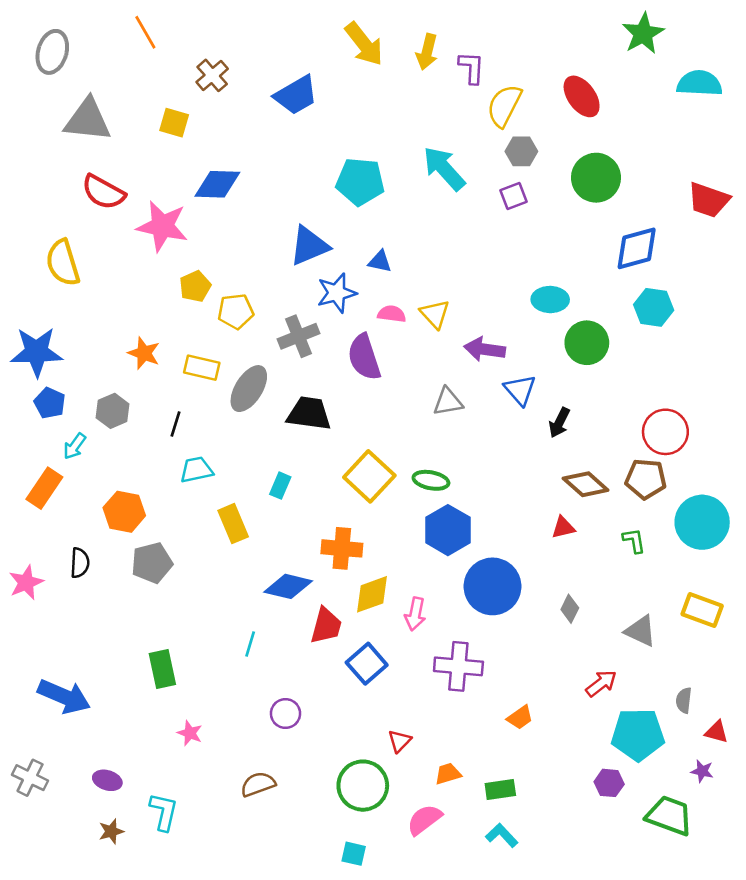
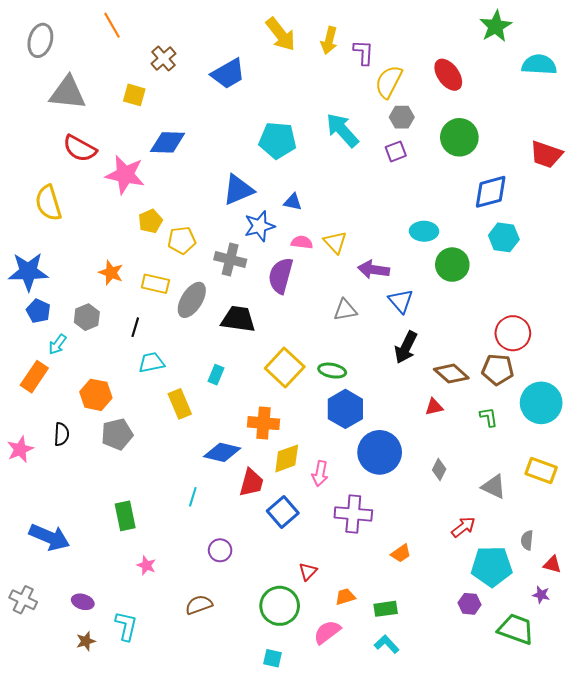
gray cross: (299, 336) -> (230, 259), turned 36
purple semicircle: (364, 357) -> (281, 276), turned 33
black arrow: (559, 423) -> (406, 347), moved, size x1.4

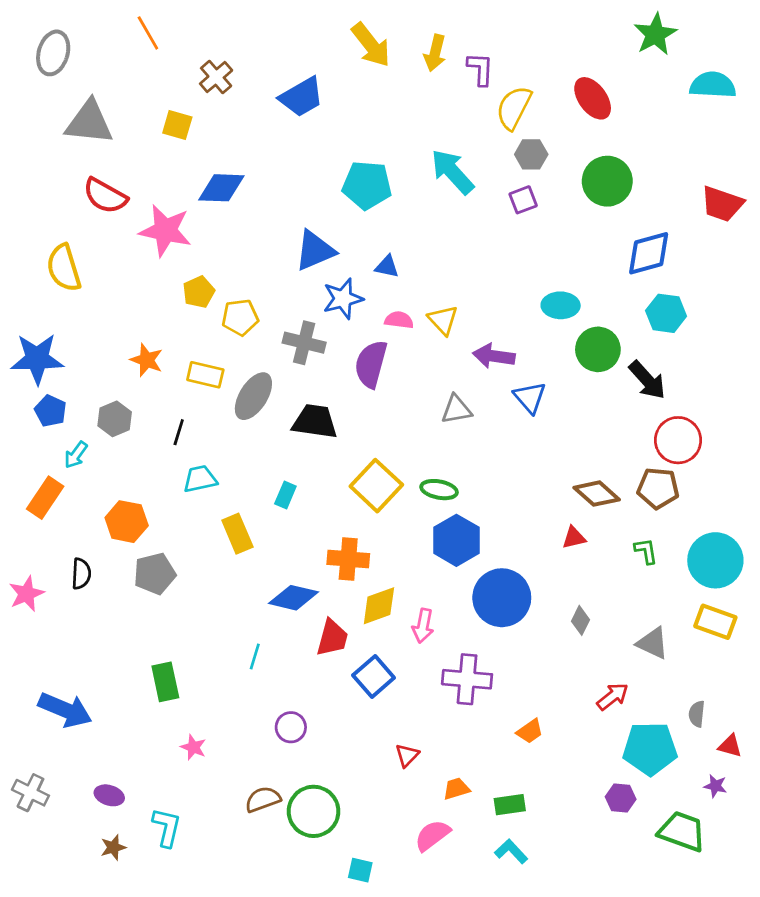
black arrow: (406, 347) -> (647, 380), moved, turned -68
cyan circle: (541, 403) -> (715, 560), moved
green circle: (280, 606) -> (314, 811), moved

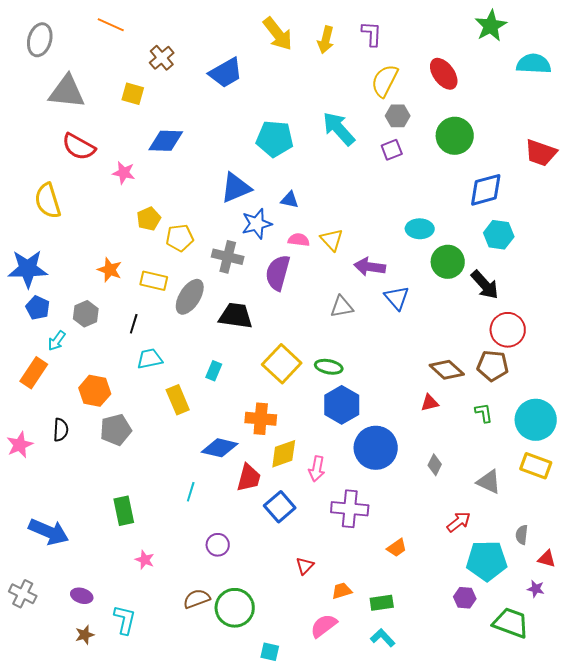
orange line: (148, 33) -> (111, 25), turned -36
purple L-shape: (480, 69) -> (372, 34), moved
pink star: (165, 231) -> (124, 173), size x0.6

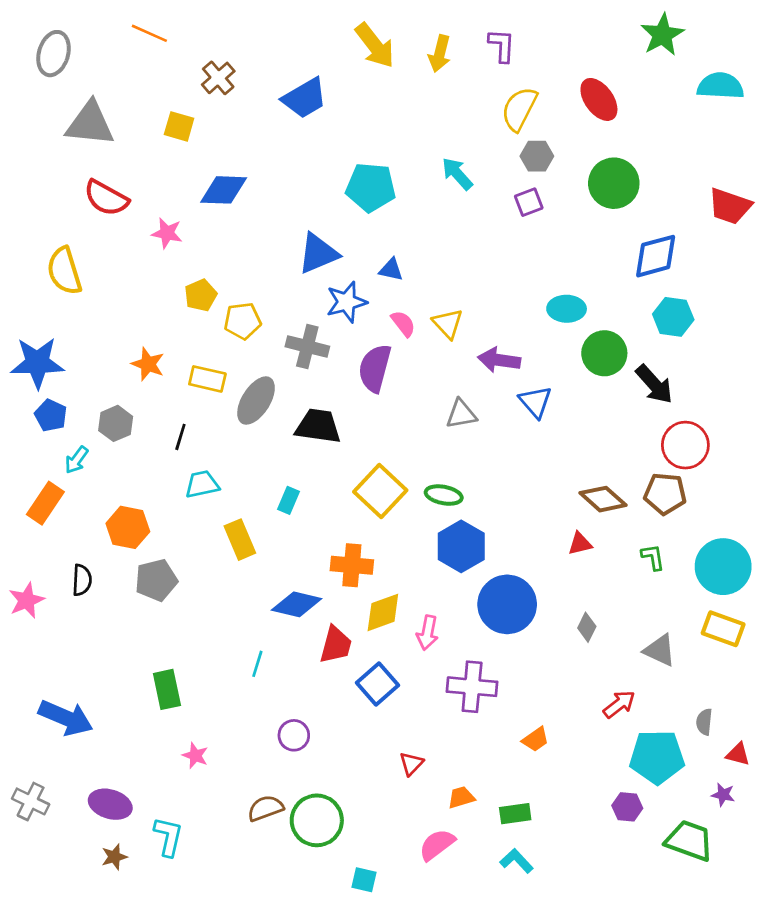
cyan arrow: (339, 129) -> (457, 174), size x0.7
pink semicircle: (299, 240) -> (403, 324), turned 45
purple ellipse: (82, 596) -> (110, 804), size x1.4

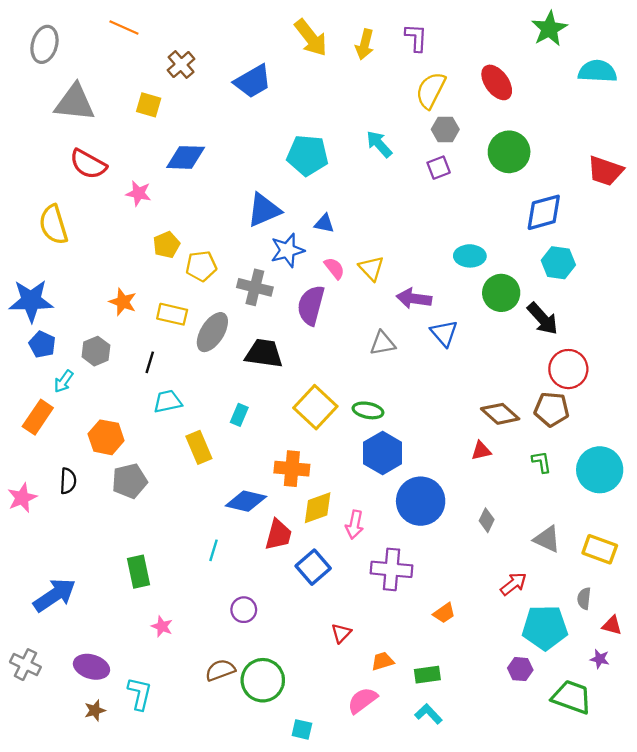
yellow rectangle: (723, 629) -> (600, 549), moved
blue arrow: (66, 718) -> (55, 595), turned -57

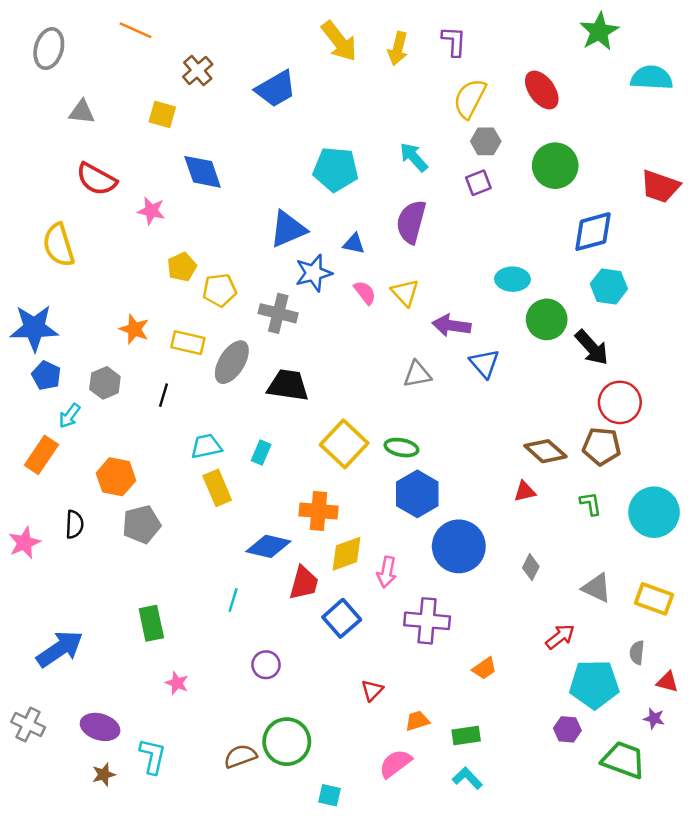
gray triangle: (75, 103) -> (82, 112), size x0.6
blue diamond: (186, 157) -> (203, 172), turned 69
purple semicircle: (311, 305) -> (411, 222), moved
cyan trapezoid: (168, 401) -> (206, 446), moved
brown semicircle: (220, 670) -> (240, 756), moved

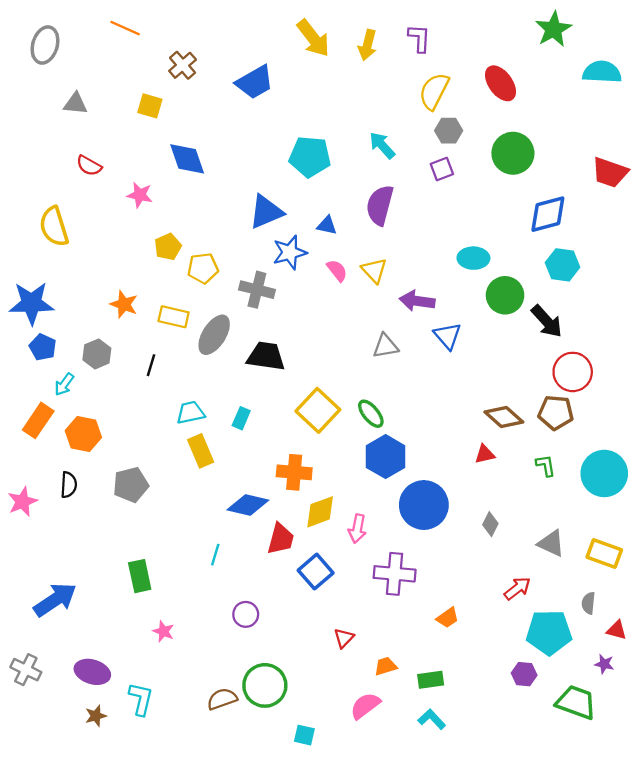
red semicircle: (96, 179) -> (89, 166), size x0.7
green ellipse: (401, 448) -> (371, 414), turned 40
orange hexagon: (116, 477) -> (83, 434), moved

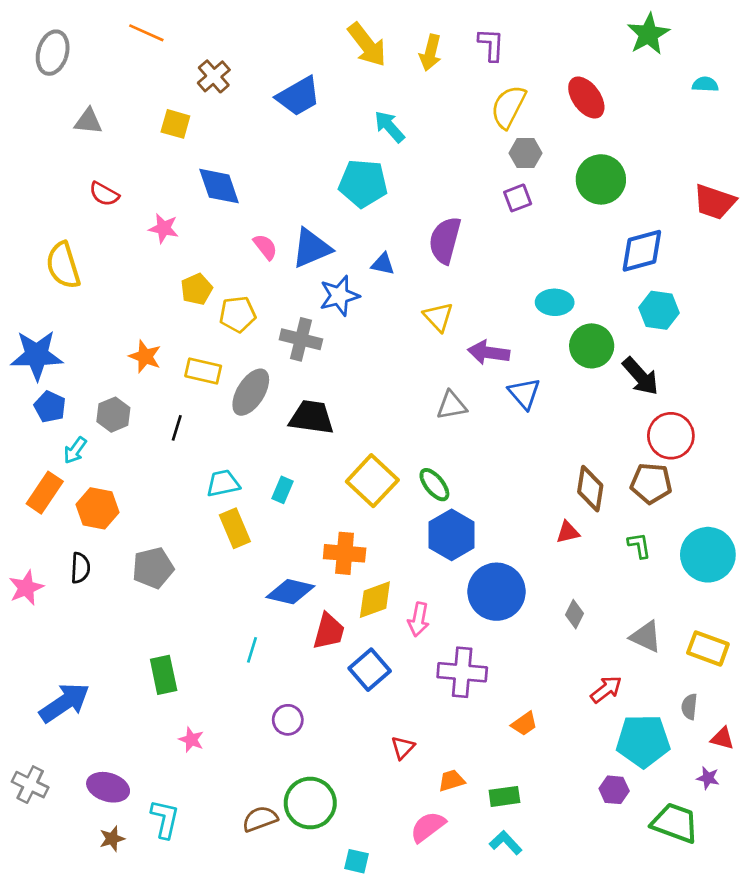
cyan semicircle: (602, 72) -> (705, 84), size x0.6
cyan arrow: (382, 145) -> (389, 127), moved
pink semicircle: (337, 270) -> (265, 247), moved
brown diamond: (504, 417) -> (590, 489), turned 57

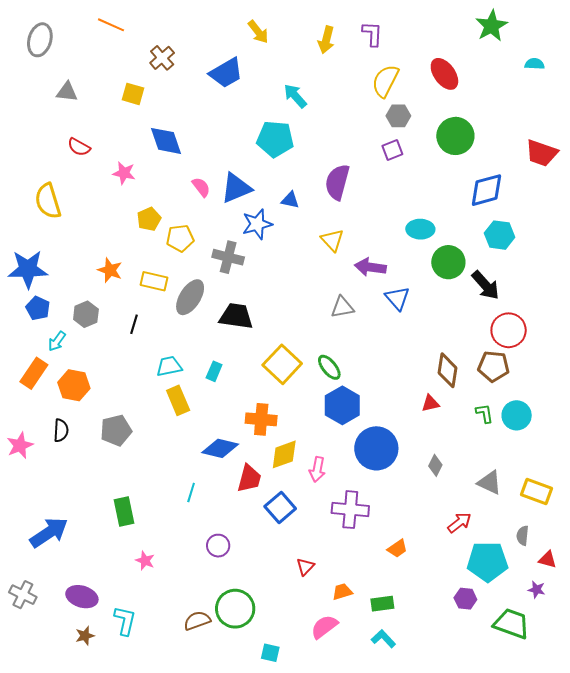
yellow arrow: (367, 45) -> (258, 32), moved, size x0.7
cyan circle: (708, 555) -> (517, 415), moved, size x0.7

